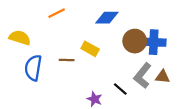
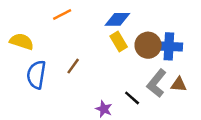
yellow rectangle: (90, 49) -> (119, 42), moved, turned 30
brown line: (67, 60) -> (73, 66), turned -56

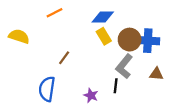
blue semicircle: (36, 75) -> (47, 89), moved
gray L-shape: (157, 83) -> (124, 66), moved
black line: (132, 98) -> (116, 86), turned 56

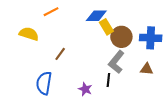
yellow semicircle: (19, 36) -> (29, 34), moved
yellow rectangle: (104, 36) -> (106, 27), moved
blue cross: (148, 41) -> (151, 38), moved

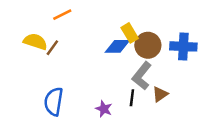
blue diamond: (96, 16) -> (117, 46), moved
brown line: (60, 54) -> (52, 48), moved
brown triangle: (147, 69) -> (160, 94), moved, turned -40

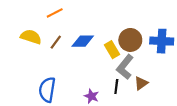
yellow rectangle: (130, 33) -> (112, 50), moved
blue diamond: (117, 46) -> (83, 41), moved
brown line: (52, 48) -> (56, 42), moved

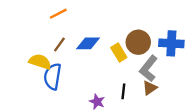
yellow semicircle: (31, 37) -> (40, 62), moved
gray L-shape: (125, 67) -> (149, 68), moved
blue semicircle: (47, 90) -> (53, 76), moved

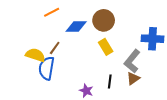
brown circle: (138, 42) -> (104, 20), moved
blue diamond: (88, 43) -> (76, 26), moved
brown line: (59, 44) -> (55, 48), moved

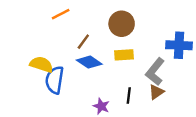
blue diamond: (76, 26) -> (89, 62), moved, turned 35
yellow rectangle: (106, 47) -> (124, 55), turned -63
brown line: (55, 48) -> (83, 42), moved

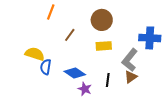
orange line: (61, 14) -> (51, 12), turned -42
blue diamond: (89, 62) -> (75, 73), moved
blue semicircle: (55, 80) -> (46, 67), size x0.7

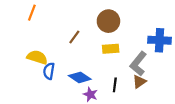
orange line: (51, 12) -> (32, 13), moved

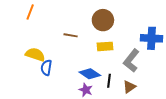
brown line: (74, 37) -> (71, 35), turned 64
blue diamond: (80, 77) -> (90, 74), moved
brown triangle: (139, 82) -> (129, 87), moved

